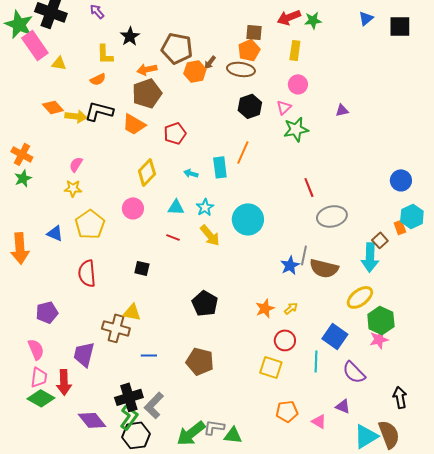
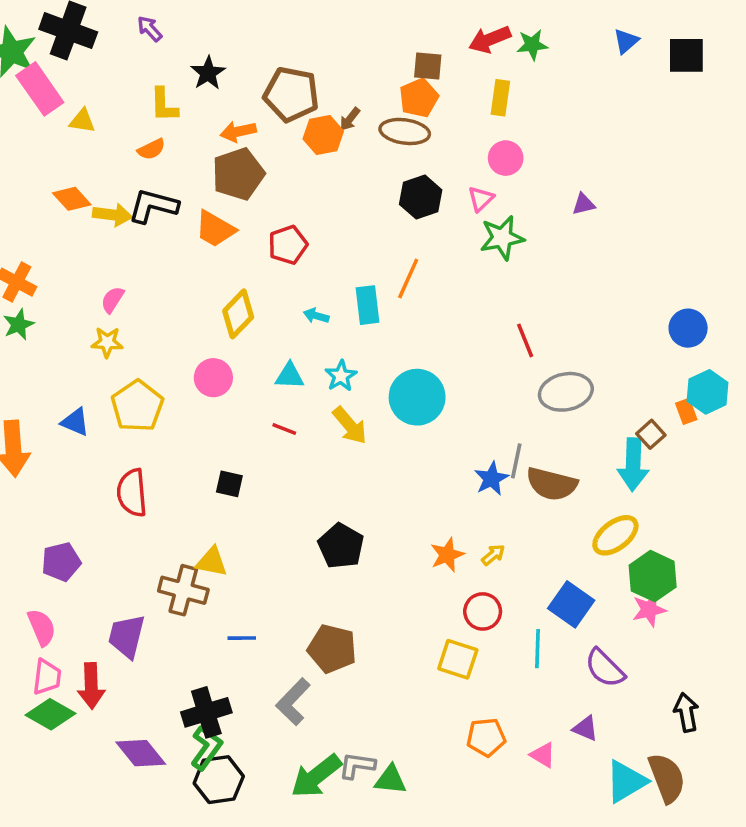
gray L-shape: (154, 405) -> (293, 702), moved

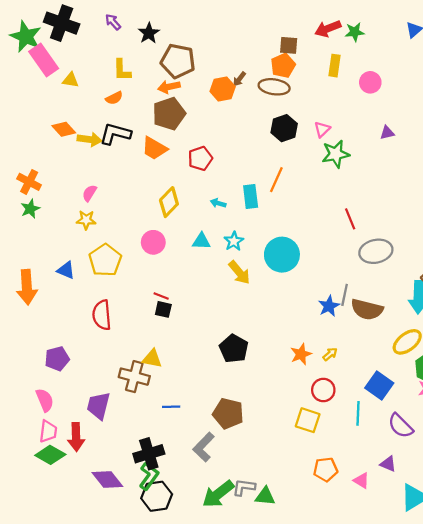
black star: (208, 73) -> (149, 33), moved
brown pentagon: (291, 94) -> (178, 61), moved
pink circle: (506, 158) -> (370, 82), moved
red line: (284, 429) -> (161, 296), moved

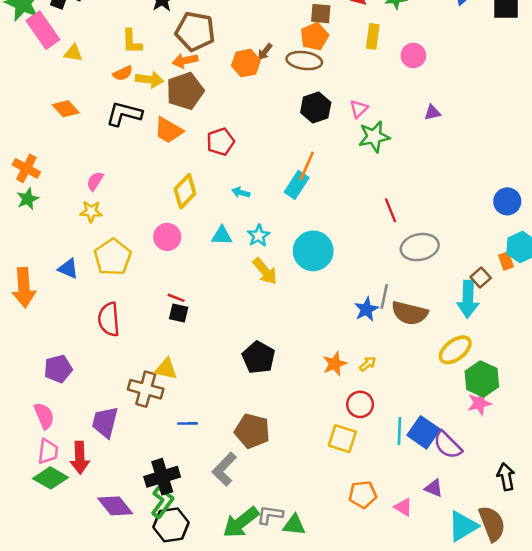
yellow arrow: (89, 139) -> (149, 80), moved
cyan rectangle: (251, 196) -> (297, 185), moved, turned 40
blue square: (379, 386) -> (424, 432), moved

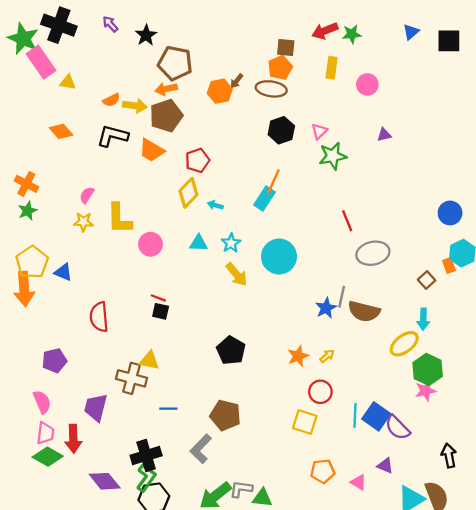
yellow L-shape: (132, 42) -> (119, 219), moved, size x1.4
yellow diamond: (185, 191) -> (188, 193), moved
yellow pentagon: (113, 257) -> (32, 262), moved
cyan arrow: (468, 299) -> (423, 319), moved, size x0.7

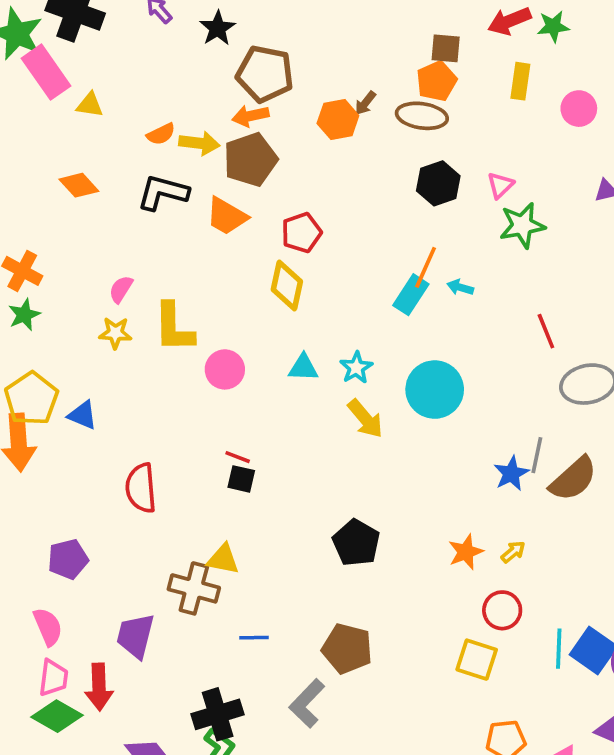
yellow diamond: (188, 193) -> (287, 286), turned -32
cyan arrow: (215, 205) -> (460, 287), moved
brown semicircle: (364, 311) -> (573, 479), turned -56

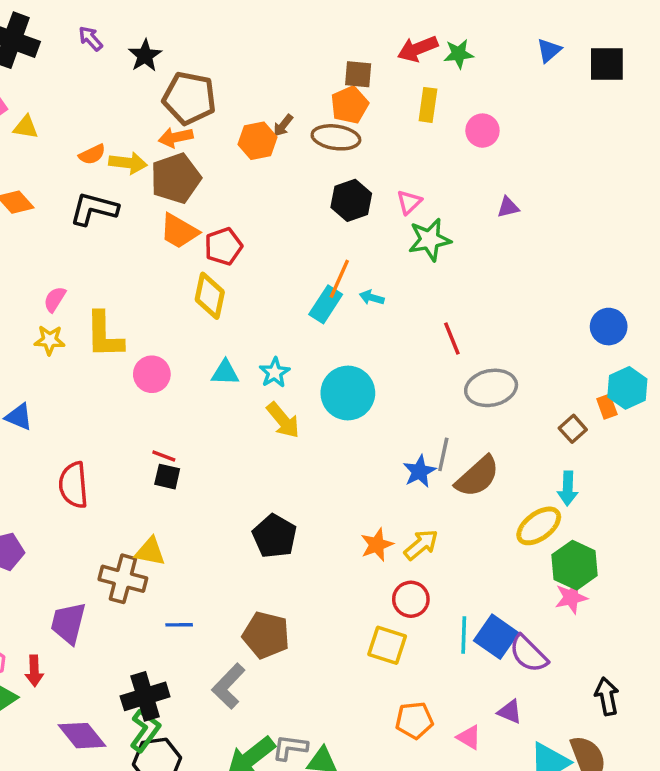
orange trapezoid: (227, 216) -> (179, 231), moved
yellow arrow: (513, 552) -> (421, 545), size x1.5
red arrow: (99, 687) -> (34, 671), size x0.7

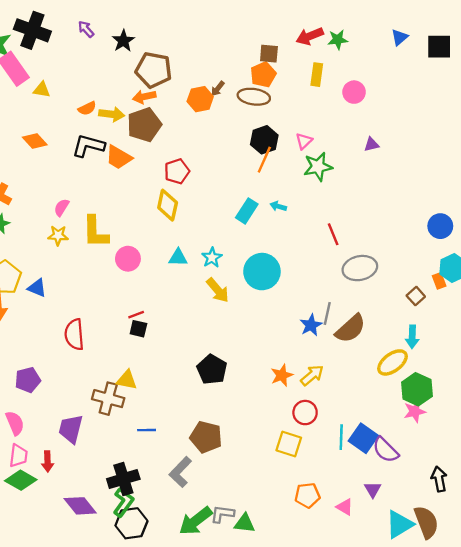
orange trapezoid: (179, 231) -> (119, 157), moved
orange line: (339, 279) -> (264, 160), moved
red line: (164, 456) -> (136, 315), turned -42
purple triangle: (510, 712) -> (373, 489), turned 36

